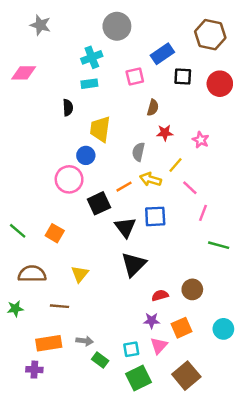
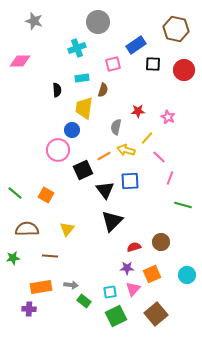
cyan rectangle: (89, 84) -> (82, 78), moved
brown semicircle: (153, 108) -> (103, 90), moved

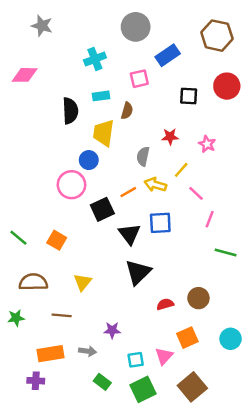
gray circle: (98, 22) -> (136, 27), moved
black square: (153, 64) -> (189, 96), moved
black semicircle: (57, 90) -> (70, 111), size x1.5
purple star: (127, 268) -> (112, 330), moved
green rectangle: (84, 301) -> (102, 382), moved

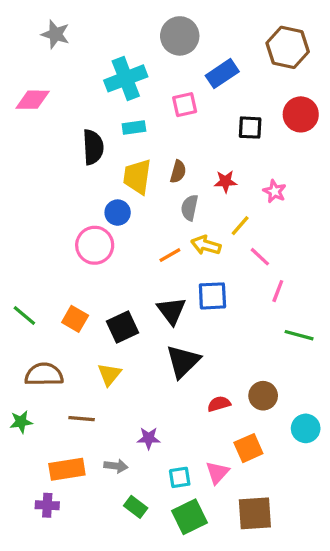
cyan cross: (95, 59) -> (126, 78), size x1.4
brown semicircle: (127, 111) -> (178, 172), moved
black square: (102, 209) -> (122, 327), moved
cyan circle: (231, 339) -> (306, 428), moved
brown square: (192, 387) -> (255, 513), turned 36

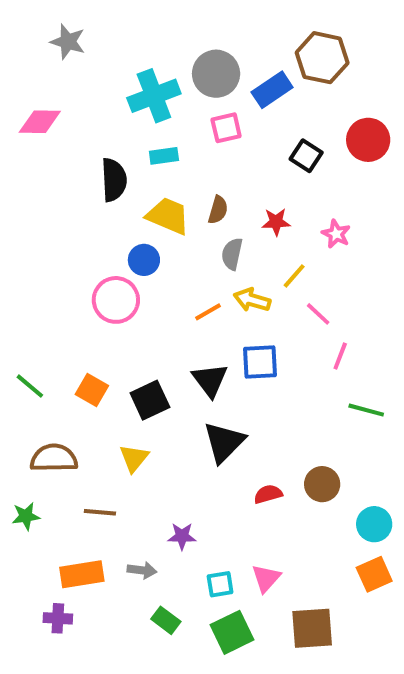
gray circle: (180, 36) -> (216, 74), moved
brown hexagon: (288, 47) -> (322, 58), moved
black square: (250, 128) -> (306, 156), turned 30
yellow trapezoid: (137, 177) -> (168, 216), turned 105
orange square: (248, 448) -> (374, 574), moved

